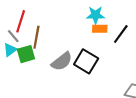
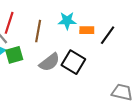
cyan star: (96, 15) -> (67, 21), moved
brown line: (36, 37) -> (38, 31), moved

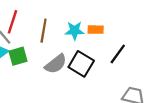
cyan star: (67, 21) -> (75, 31), moved
black line: (108, 35) -> (118, 54), moved

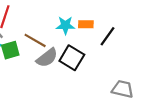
brown line: (44, 31) -> (35, 40), moved, turned -70
black line: (118, 54) -> (108, 36), moved

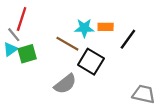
brown line: (35, 40) -> (67, 44), moved
gray semicircle: (47, 58) -> (65, 84), moved

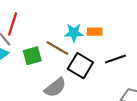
black line: (128, 39) -> (115, 59), moved, turned 35
green square: (27, 54) -> (32, 56), moved

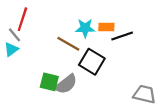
green square: (32, 56) -> (49, 82), moved, turned 30
black line: (115, 59) -> (122, 36), moved

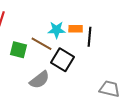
black line: (122, 36) -> (90, 37), turned -66
green square: (49, 82) -> (19, 50), moved

